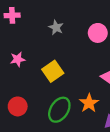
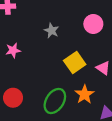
gray star: (56, 27) -> (52, 31), moved
yellow square: (53, 71) -> (75, 62), moved

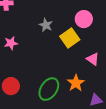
yellow square: (75, 62) -> (70, 38), moved

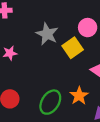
gray star: (46, 25) -> (47, 34), size x1.5

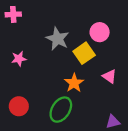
orange star: (79, 96) -> (74, 83), moved

